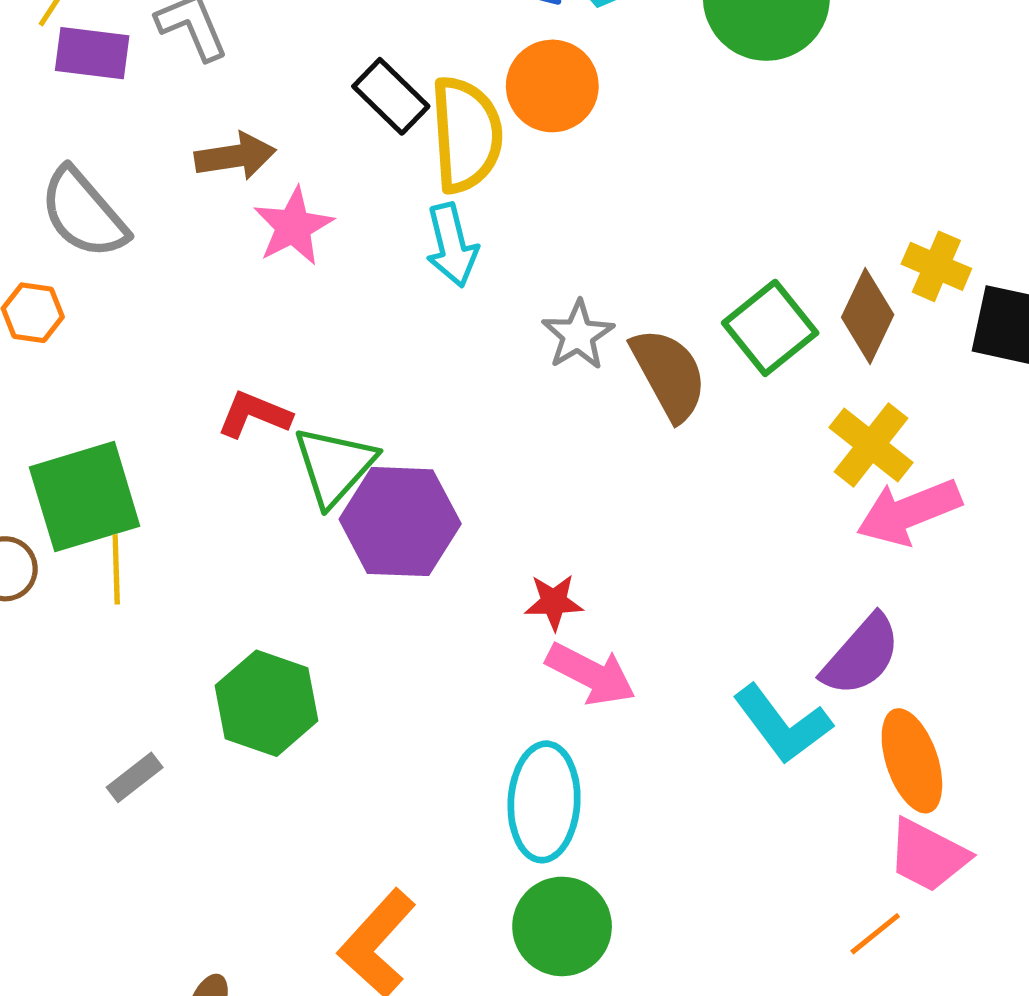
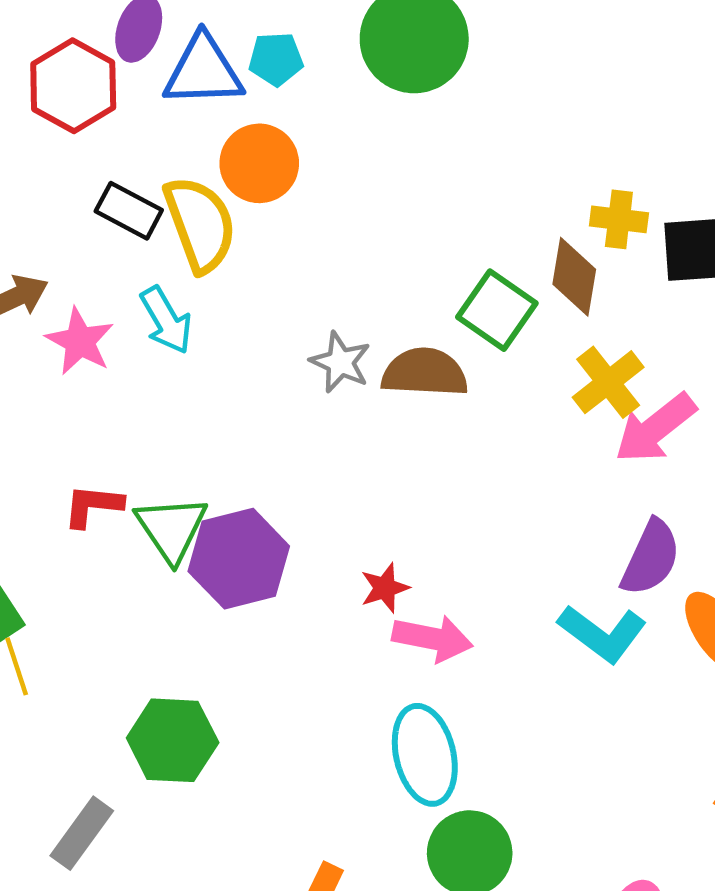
cyan arrow: (452, 245) -> (166, 320), moved
brown semicircle: (669, 374) -> (425, 372), turned -42
yellow cross: (871, 445) -> (608, 382), turned 30
gray rectangle: (135, 777) -> (82, 833), size x1.5

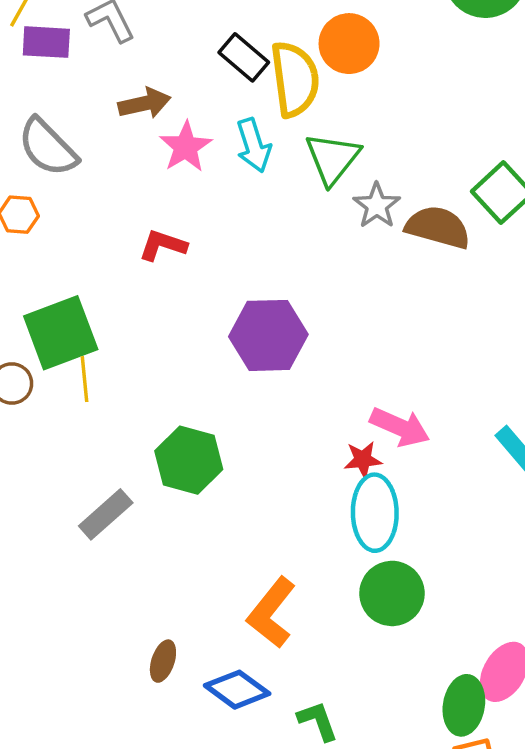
red L-shape: (93, 506) -> (163, 245), moved
green triangle: (171, 529) -> (333, 158), moved
red star: (385, 588) -> (363, 460), moved

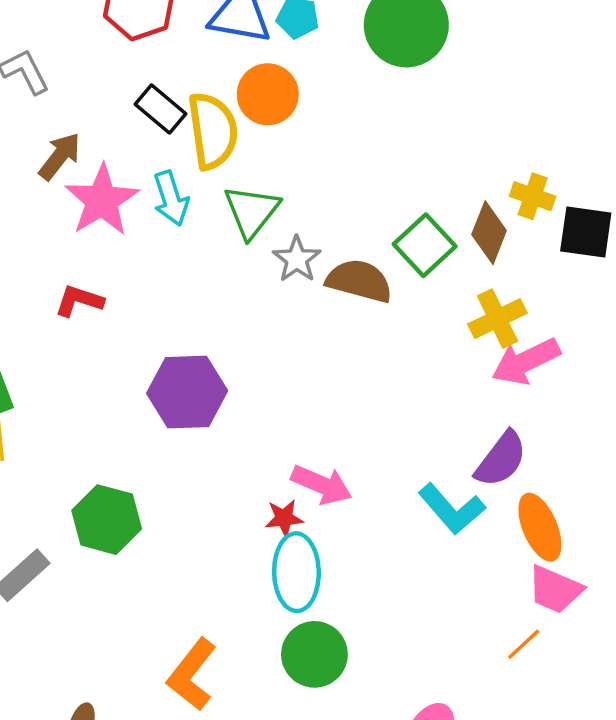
brown arrow: (145, 103) -> (60, 156), turned -39
pink star: (186, 147) -> (102, 200), size x1.4

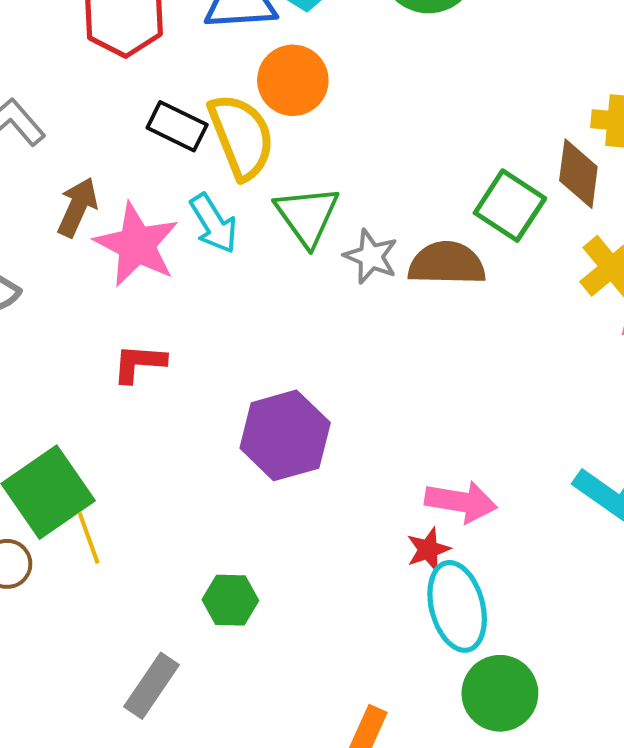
green hexagon: (107, 520) -> (230, 600), size x0.7

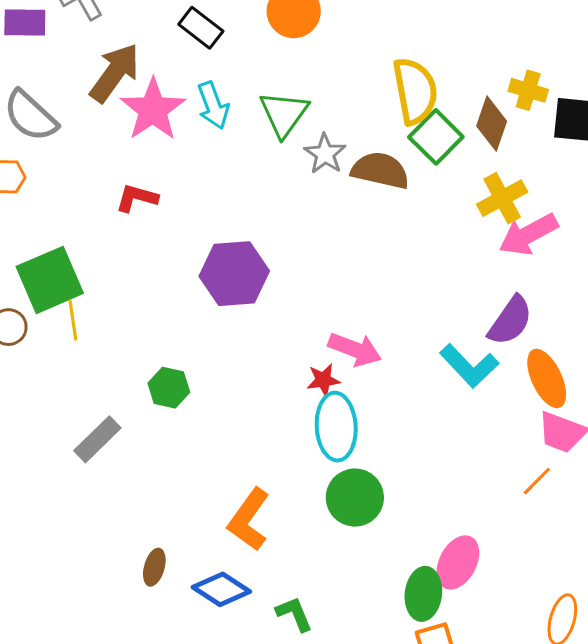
yellow semicircle: (241, 136) -> (415, 91), moved
brown arrow: (77, 207) -> (115, 73), size x1.4

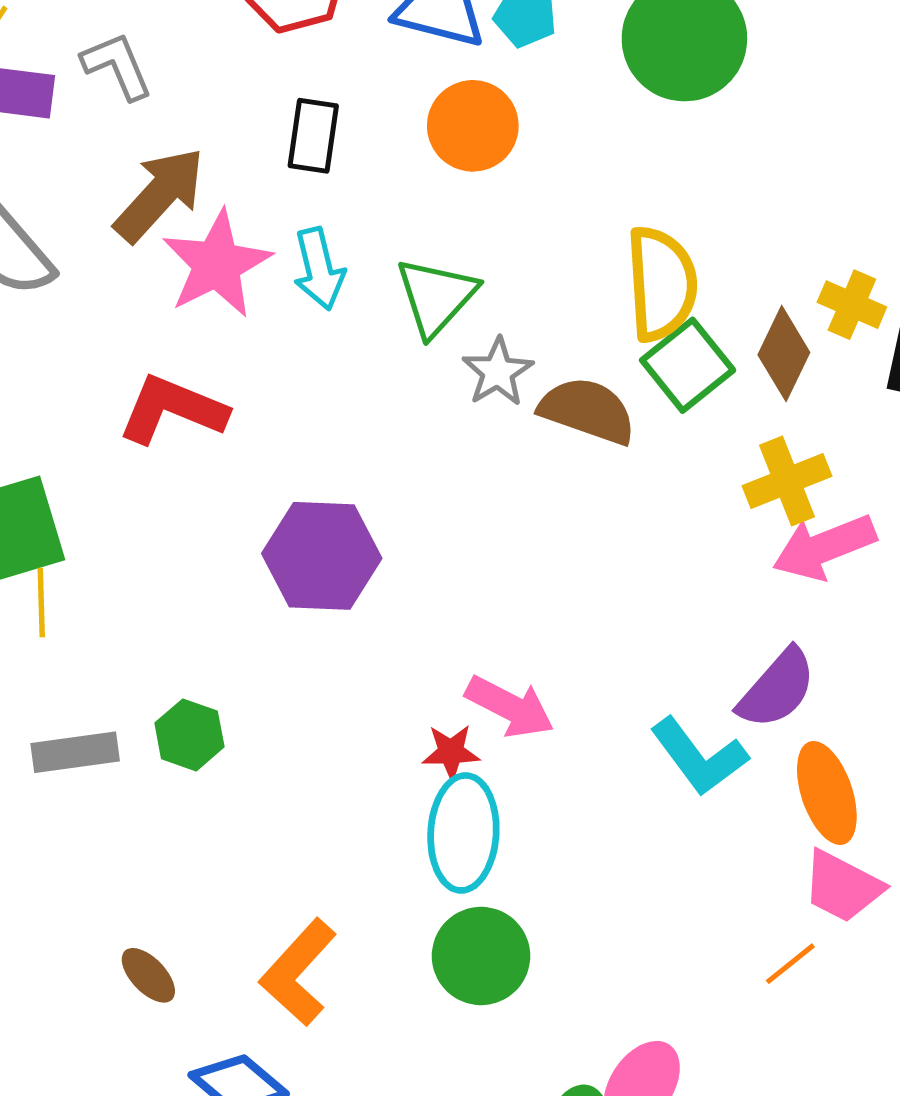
black rectangle: (201, 28) -> (313, 136), turned 54
red L-shape: (137, 198) -> (172, 410), size x1.5
gray rectangle: (97, 439) -> (75, 752), moved, turned 30
brown ellipse: (154, 567) -> (148, 975), moved, turned -66

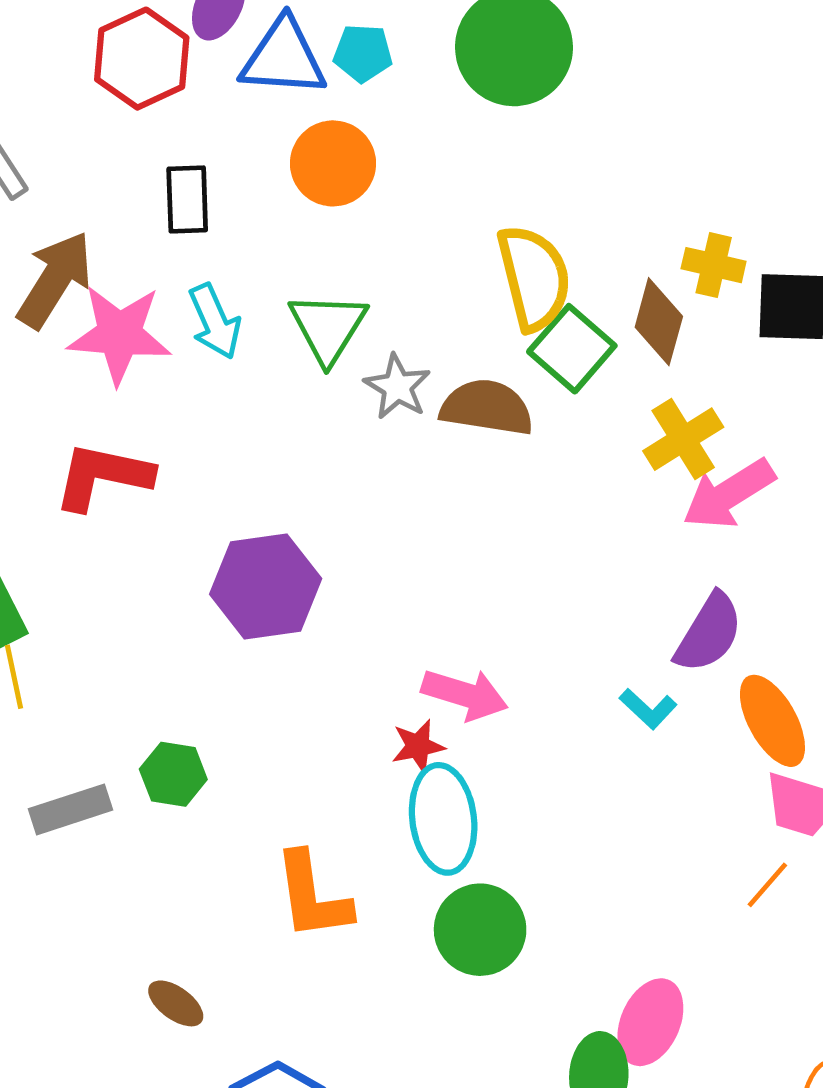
pink star: (217, 264) -> (119, 334), turned -30
cyan L-shape: (699, 757) -> (648, 709), size x0.6
orange L-shape: (298, 972) -> (312, 896), moved, turned -40

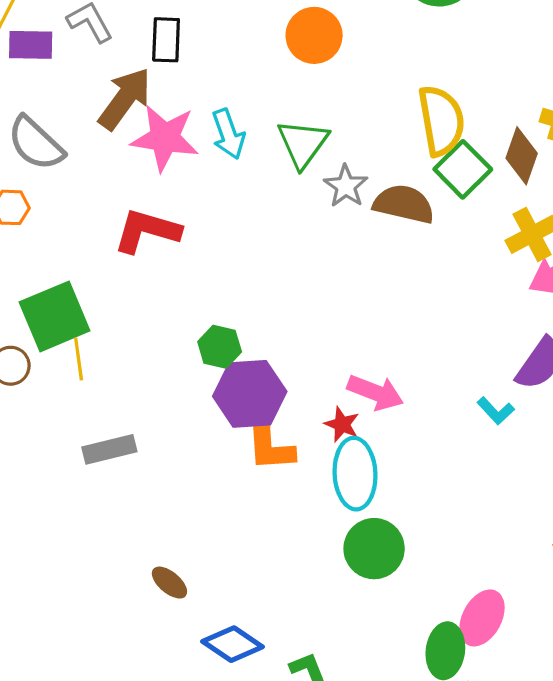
black rectangle: (187, 199) -> (166, 40), moved
purple hexagon: (266, 586) -> (250, 394), moved
red star: (418, 746) -> (342, 424), turned 30
green hexagon: (173, 774) -> (220, 347), moved
orange L-shape: (312, 896) -> (269, 442), moved

